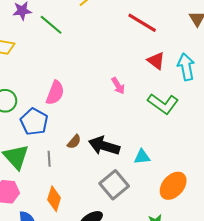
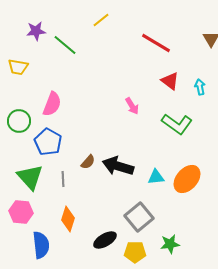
cyan arrow: (186, 67) -> (200, 87), size x0.6
pink semicircle: (55, 93) -> (52, 104), moved
gray square: (114, 185) -> (139, 217), moved
orange ellipse: (173, 186) -> (187, 179), moved

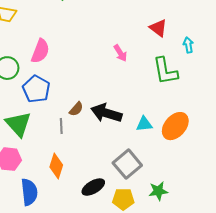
cyan arrow: (200, 87) -> (188, 45), moved
green L-shape: (177, 124) -> (165, 71), turned 44
gray line: (63, 179) -> (61, 126), moved

